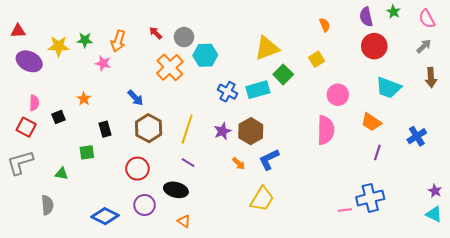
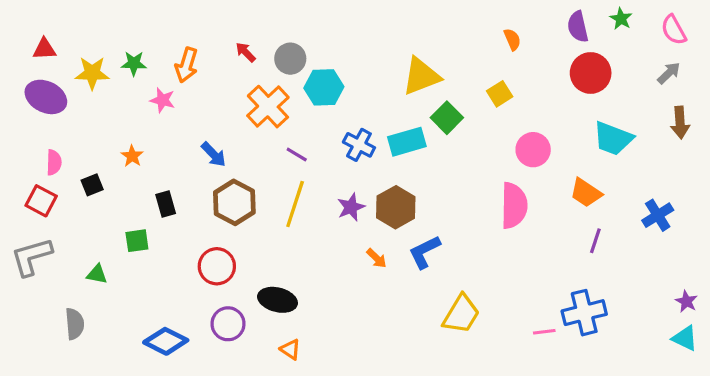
red triangle: (18, 31) -> (44, 49), moved
purple line: (188, 163) -> (297, 154), moved
yellow trapezoid: (262, 199) -> (461, 314), moved

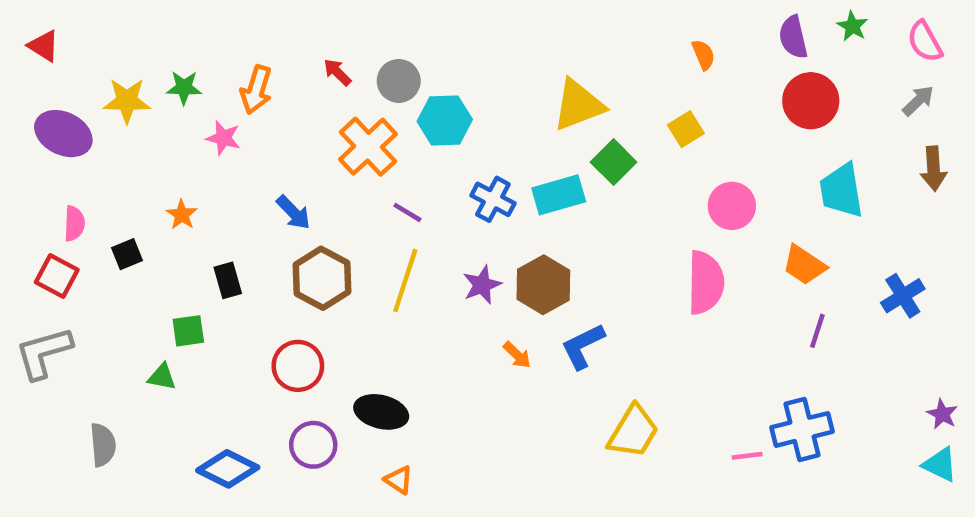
red triangle: (44, 49) -> (44, 46), moved, turned 35
cyan trapezoid: (613, 138) -> (841, 191), turned 60
green triangle: (97, 274) -> (162, 377), moved

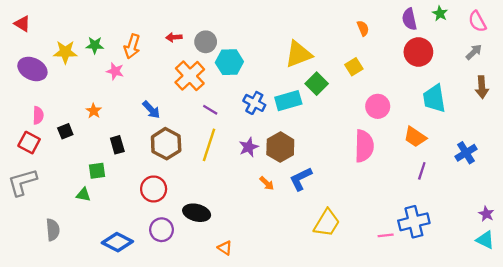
red arrow: (337, 72) -> (174, 37), turned -49
orange triangle: (399, 480) -> (225, 248), moved

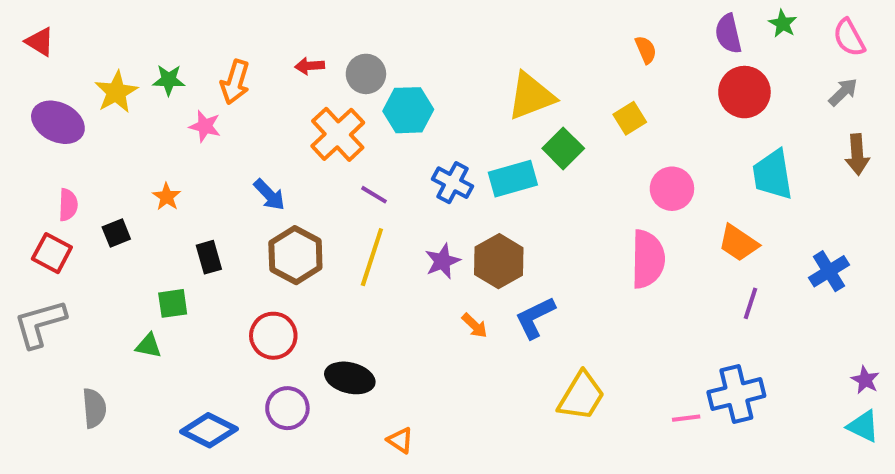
yellow star: (65, 52) -> (116, 92), turned -30

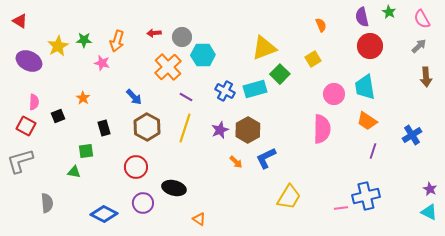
cyan trapezoid: (773, 175) -> (365, 87), moved

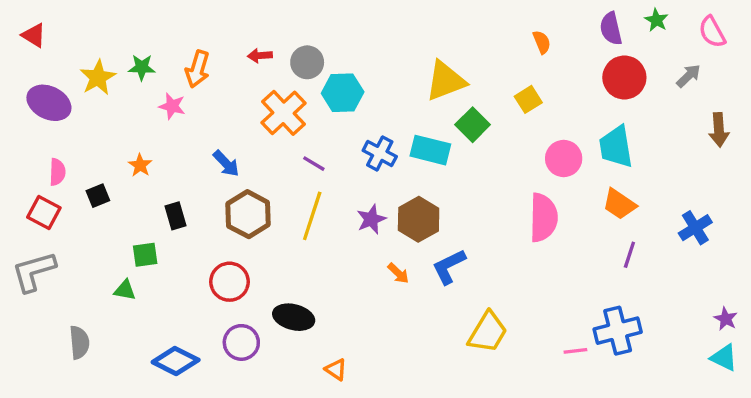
gray arrow: (419, 46) -> (689, 76), moved
cyan rectangle: (255, 89) -> (430, 150), turned 30

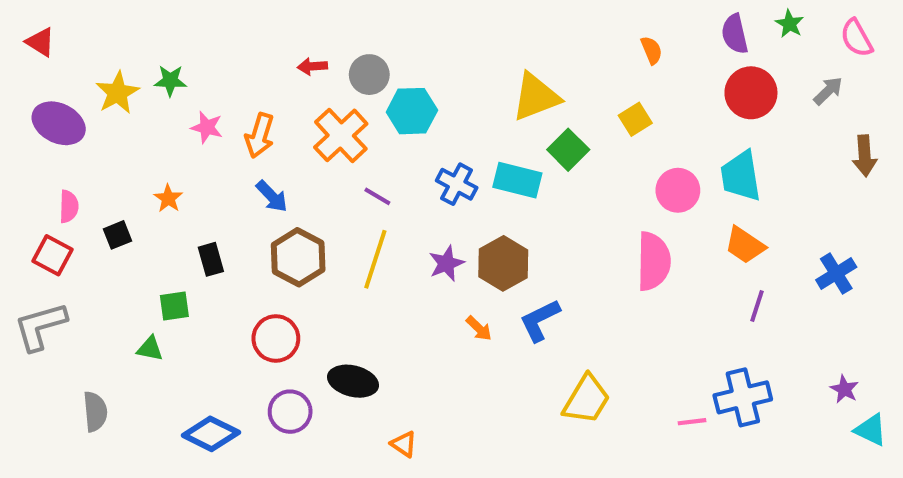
orange arrow: (197, 69) -> (260, 135), moved
purple star: (726, 319) -> (844, 389), moved

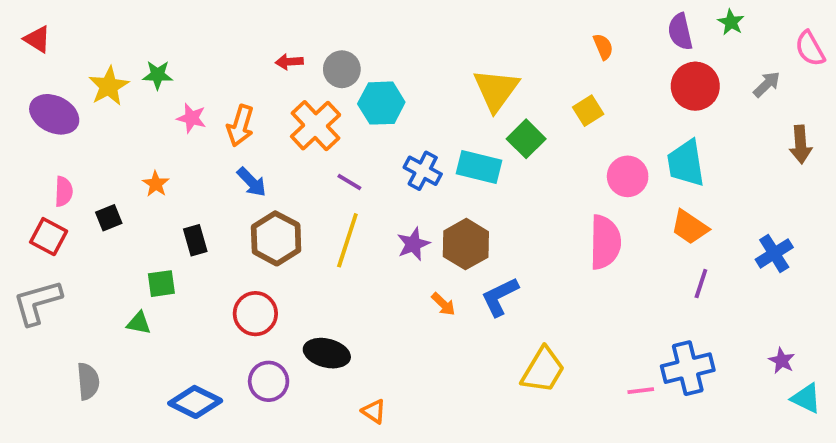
pink semicircle: (857, 38) -> (810, 49), moved
yellow triangle: (536, 97) -> (496, 90), turned -33

